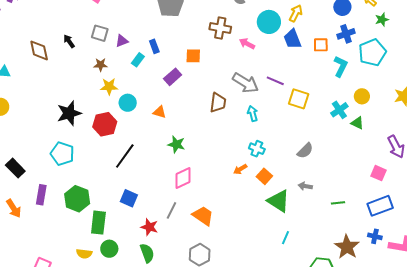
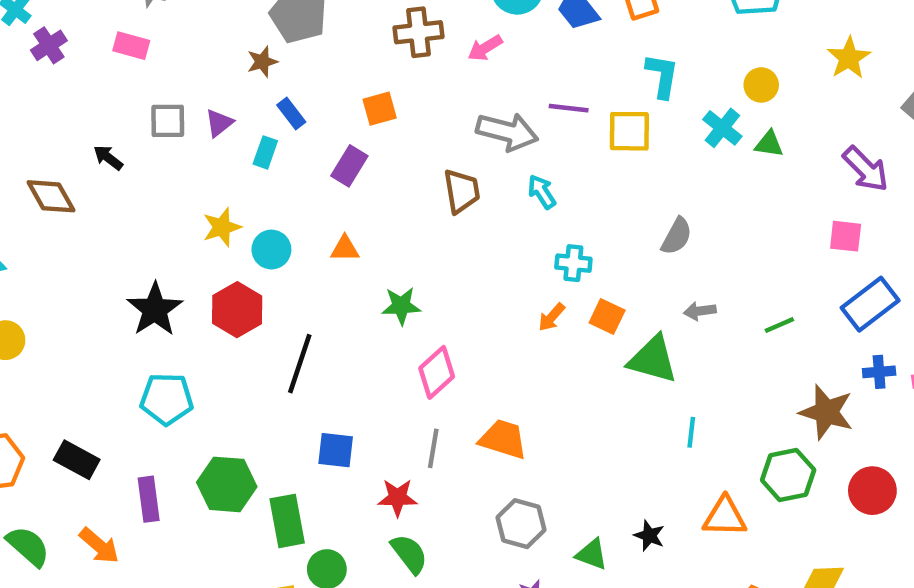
pink arrow: (247, 44) -> (485, 48), turned -42
brown star: (101, 65) -> (262, 62), moved
cyan L-shape: (341, 66) -> (662, 76), moved

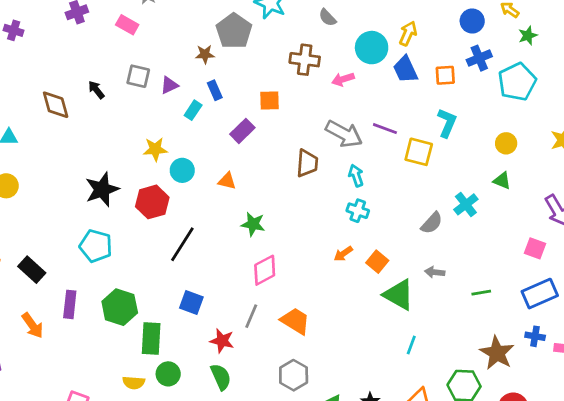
cyan cross: (722, 128) -> (466, 204), moved
cyan cross: (573, 263) -> (358, 211), moved

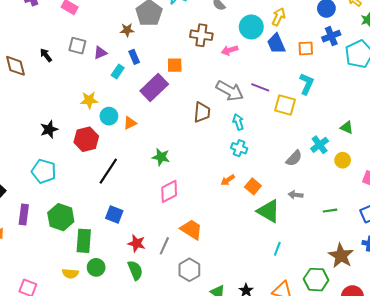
purple rectangle: (242, 131) -> (154, 88), size x1.5
yellow circle: (506, 143) -> (343, 160), moved
orange triangle: (227, 181) -> (130, 123), moved, turned -40
black star: (102, 189) -> (49, 129), size x0.7
gray line: (251, 316) -> (164, 246), moved

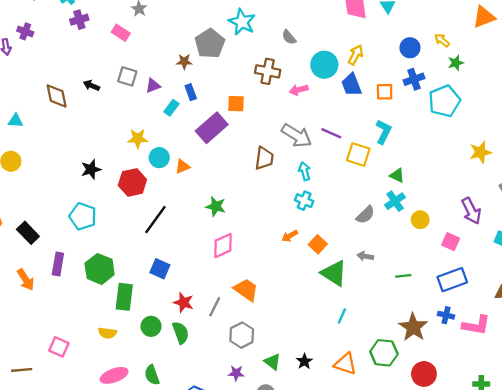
black arrow: (46, 55) -> (91, 86), turned -32
green triangle: (347, 127) -> (397, 175), moved
green circle: (96, 267) -> (151, 326), moved

